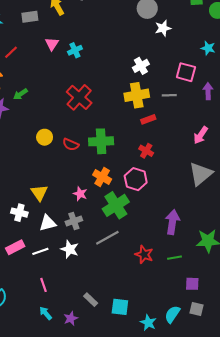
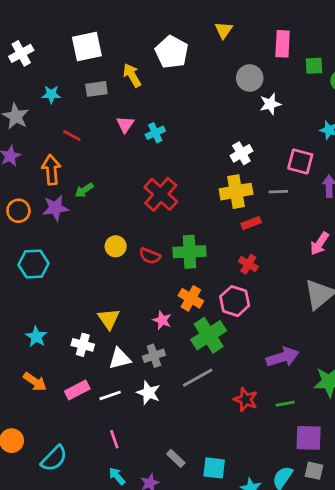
red line: (11, 52) -> (72, 135), turned 72
purple arrow: (172, 222) -> (283, 357), turned 65
purple square: (192, 284) -> (309, 438), size x1.5

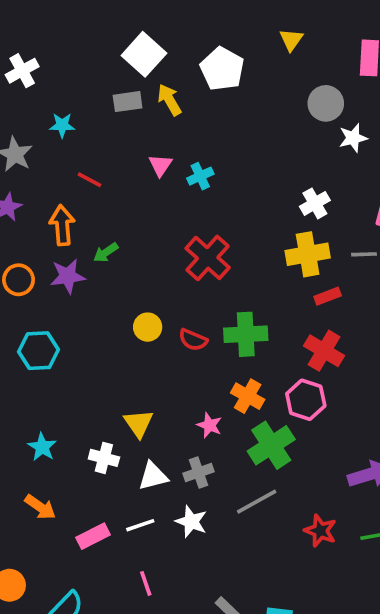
white square: (87, 47) -> (144, 54), moved, turned -36
gray rectangle: (96, 89) -> (128, 102), moved
red cross: (248, 264) -> (324, 351), size x1.5
pink rectangle: (77, 390) -> (93, 536), moved

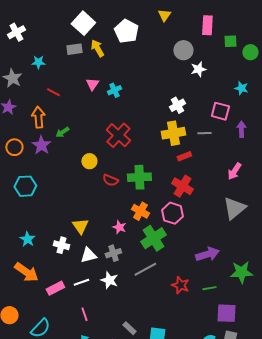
purple star: (68, 276) -> (41, 145), turned -30
yellow circle: (148, 327) -> (89, 161), moved
orange arrow: (40, 507) -> (26, 272), size x1.4

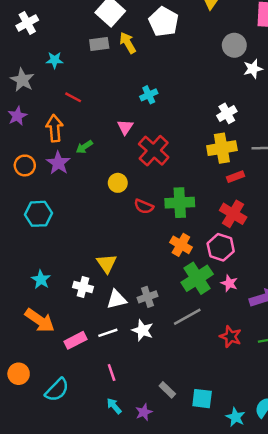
pink triangle: (92, 84) -> (125, 127), moved
pink star: (119, 227) -> (229, 283), moved

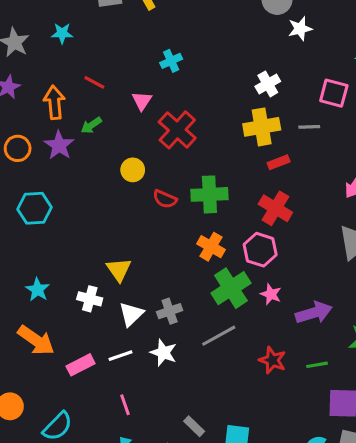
cyan star: (55, 60) -> (62, 33), moved
red line: (73, 97) -> (94, 82), moved
white triangle: (117, 299) -> (131, 314), turned -30

